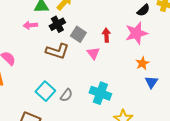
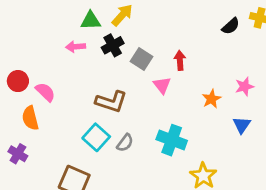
pink star: (136, 33) -> (244, 87), moved, size x0.6
brown L-shape: (57, 51) -> (111, 102), moved
orange star: (142, 63) -> (211, 99), moved

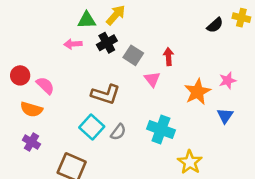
orange star: (211, 99) -> (197, 92), size x1.5
orange semicircle: (30, 118) -> (31, 109), turned -60
purple cross: (18, 154) -> (31, 142), moved

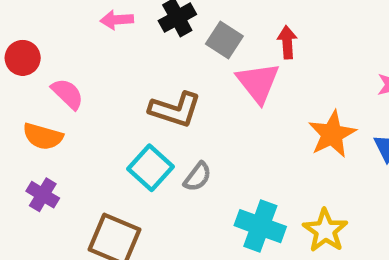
red circle: (20, 75) -> (23, 58), moved
pink triangle: (152, 79) -> (258, 83), size x1.5
orange star: (197, 92) -> (332, 134), moved
cyan cross: (161, 130) -> (260, 226), moved

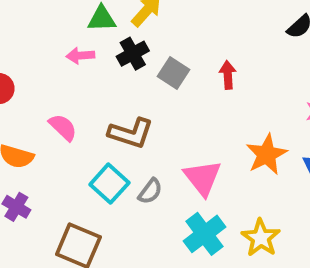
pink triangle: (258, 83) -> (203, 178), moved
pink semicircle: (67, 94) -> (63, 127), moved
cyan cross: (260, 226) -> (205, 234), turned 33

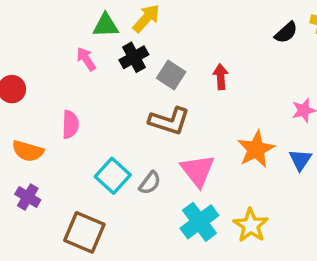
pink arrow: (80, 56) -> (86, 59), turned 60
pink semicircle: (63, 127) -> (70, 124), turned 48
brown L-shape: (131, 133) -> (169, 121), moved

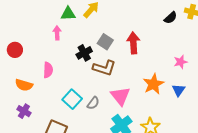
black cross: (134, 57) -> (84, 53), moved
pink arrow: (86, 59) -> (57, 33), turned 32
red arrow: (221, 77) -> (133, 43), size x1.5

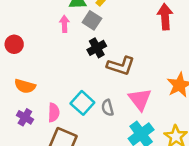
gray square: (105, 42) -> (92, 20), moved
red arrow: (133, 43) -> (165, 17), moved
pink semicircle: (48, 70) -> (54, 113), moved
gray semicircle: (93, 103) -> (108, 108), turned 128

